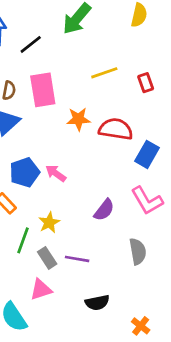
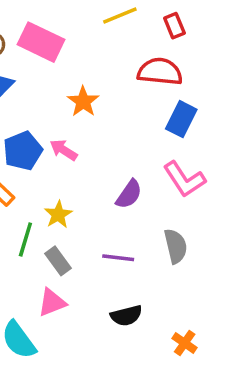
pink rectangle: (43, 90) -> (41, 42), turned -52
orange star: (78, 119) -> (83, 101), moved, turned -30
red semicircle: (116, 129) -> (160, 72), moved
purple line: (77, 259) -> (118, 258), moved

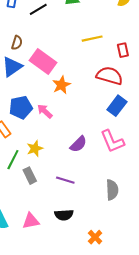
pink rectangle: (41, 42) -> (43, 61), moved
gray semicircle: (176, 246) -> (112, 190), moved
pink triangle: (52, 302) -> (31, 221), moved

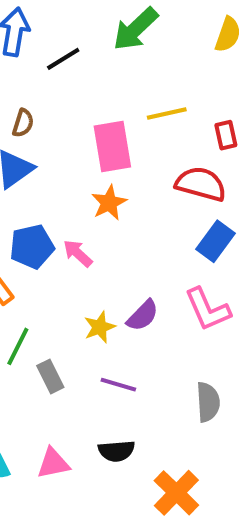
pink rectangle: (43, 61) -> (112, 146), moved, turned 45
yellow star: (35, 148) -> (100, 327), moved
orange cross: (95, 237) -> (176, 493), size x1.6

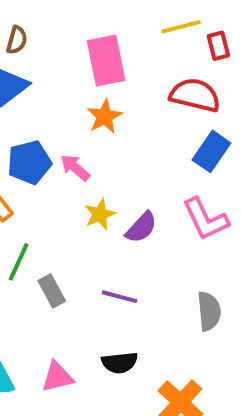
yellow line: (167, 113) -> (181, 27), moved
yellow star: (100, 327) -> (100, 214), moved

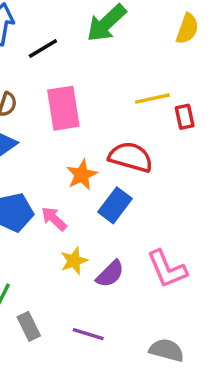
pink rectangle: (106, 61) -> (63, 108), moved
red semicircle: (195, 95) -> (131, 157), moved
blue rectangle: (211, 151) -> (115, 205), moved
gray semicircle: (209, 311) -> (167, 350), turned -72

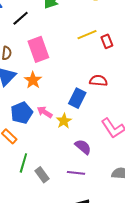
red semicircle: (131, 157) -> (98, 81), moved, size x0.7
orange star: (82, 175) -> (33, 80), moved
yellow star: (74, 261) -> (64, 121), moved
purple semicircle: (110, 274) -> (83, 147), moved, turned -84

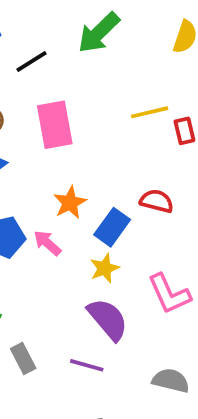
orange star: (33, 80) -> (70, 203), moved
yellow star: (64, 121) -> (105, 268), moved
purple semicircle: (83, 147) -> (108, 319), size x1.4

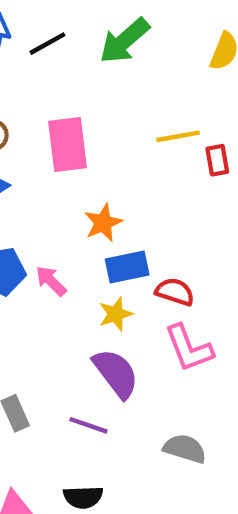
black line: (31, 62) -> (47, 44), moved
red semicircle: (157, 201) -> (175, 292), moved
orange star: (70, 203) -> (103, 223), moved
blue rectangle: (112, 227) -> (127, 267), turned 39

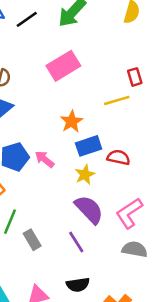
yellow line: (178, 136) -> (117, 100), moved
pink rectangle: (68, 144) -> (63, 66), moved, turned 72
pink L-shape: (189, 348) -> (129, 213), moved, turned 84
purple line: (88, 425) -> (76, 242), turned 45

